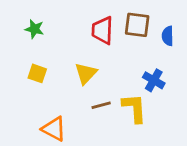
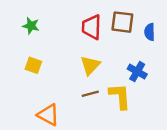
yellow triangle: (86, 73) -> (90, 65), moved

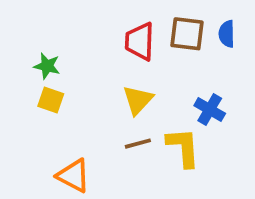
green star: (31, 26) -> (47, 66), moved
blue semicircle: (150, 32) -> (227, 34), moved

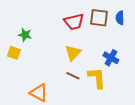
red trapezoid: (140, 41) -> (74, 22), turned -105
yellow square: (51, 100) -> (14, 53), moved
brown line: (138, 144) -> (73, 76), turned 40

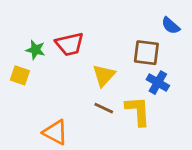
brown square: (99, 18) -> (146, 53), moved
blue semicircle: (120, 18) -> (171, 26), turned -48
red trapezoid: (74, 22) -> (70, 44), moved

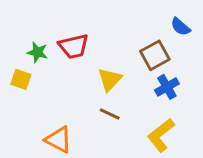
brown square: (146, 53) -> (155, 55), turned -36
blue cross: (158, 83) -> (167, 87), turned 30
yellow L-shape: (138, 111) -> (161, 135), moved, turned -124

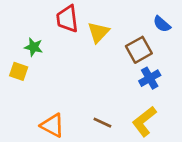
red trapezoid: (74, 46) -> (67, 19), moved, turned 96
yellow triangle: (110, 79) -> (98, 32), moved
brown line: (110, 114) -> (102, 123), moved

